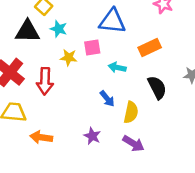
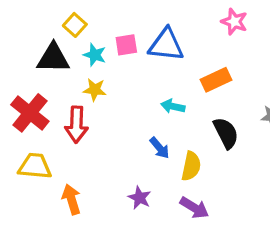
pink square: (92, 48) -> (126, 45), moved
yellow star: (69, 58) -> (95, 90), moved
orange arrow: (41, 137) -> (71, 199), turned 65

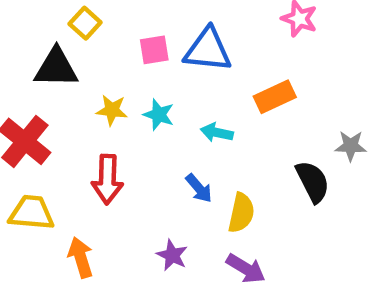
cyan star: (95, 55) -> (159, 115), moved
red arrow: (76, 125) -> (107, 179), moved
black semicircle: (226, 133) -> (313, 182), moved

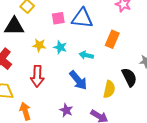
orange rectangle: (275, 97) -> (112, 39), turned -42
blue arrow: (199, 188) -> (78, 80), size x1.5
yellow semicircle: (241, 213) -> (109, 89), moved

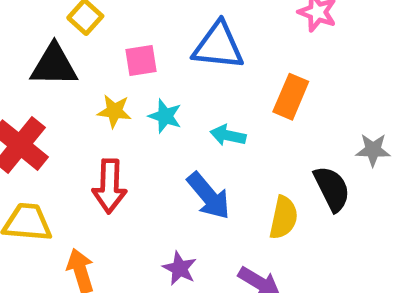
pink square: (58, 18) -> (141, 60), moved

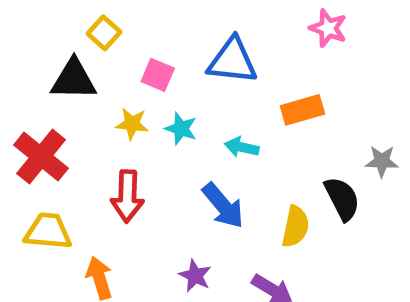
pink square: (141, 60) -> (158, 75), turned 32
orange rectangle: (291, 97) -> (302, 110), turned 51

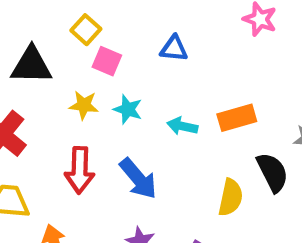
yellow square: (104, 33) -> (86, 30), moved
blue triangle: (232, 61) -> (174, 49), size x0.6
orange rectangle: (302, 110) -> (237, 118), moved
blue arrow: (223, 206) -> (138, 179), moved

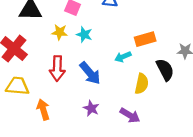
cyan arrow: (182, 126) -> (123, 57), moved, turned -35

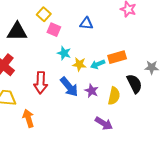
yellow star: (60, 32) -> (79, 64), moved
cyan arrow: (123, 57) -> (98, 64), moved
purple star: (91, 108) -> (92, 91), moved

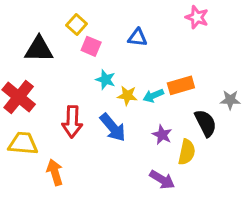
purple star: (92, 91) -> (162, 135), moved
yellow semicircle: (114, 96) -> (187, 152), moved

